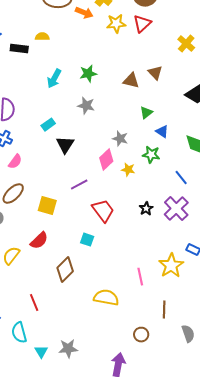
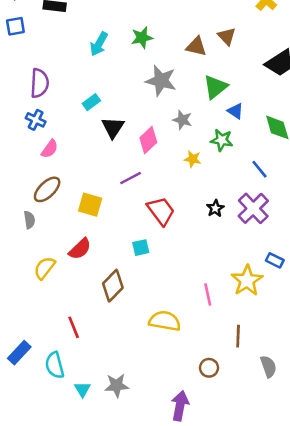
gray star: (86, 106) -> (161, 81), moved, size x1.4
green triangle: (146, 113) -> (215, 87), size x1.5
pink diamond: (106, 160) -> (148, 140), moved
cyan square: (87, 240) -> (141, 248), turned -32

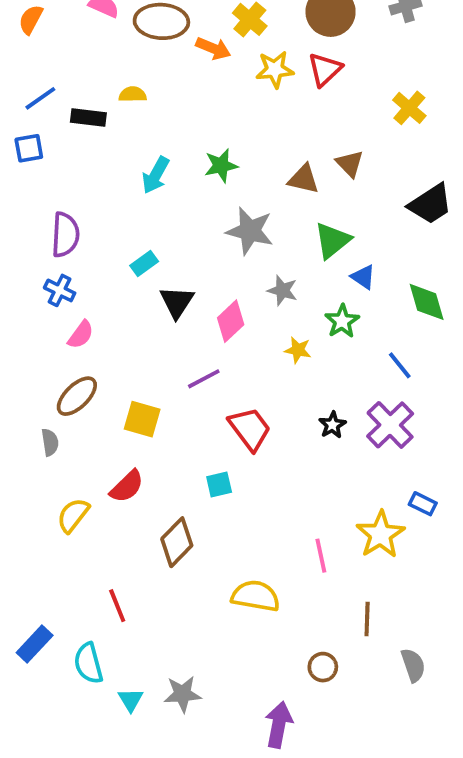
green star: (222, 140) -> (342, 321), turned 30

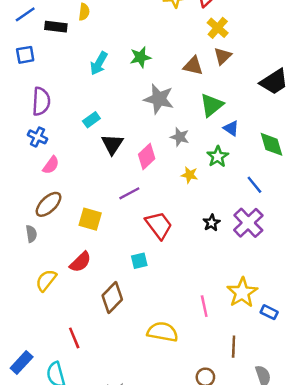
yellow semicircle: (133, 94) -> (84, 12), turned 98
yellow cross: (409, 108) -> (218, 28), moved
blue square: (29, 148) -> (25, 55), moved
brown triangle: (350, 164) -> (223, 56), turned 30
blue rectangle: (423, 504) -> (269, 312), moved

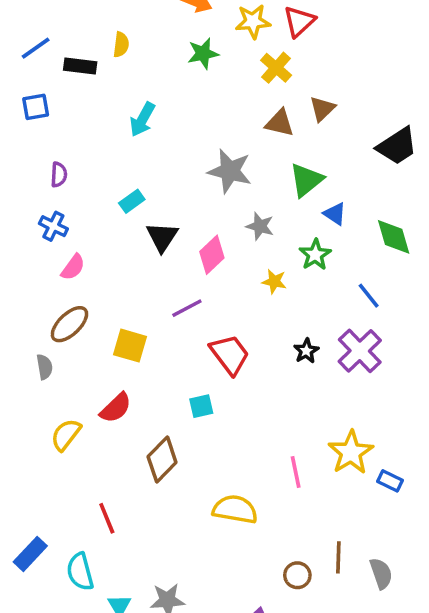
yellow cross: (218, 28) -> (276, 68), moved
green star: (140, 57) -> (203, 53), moved
purple semicircle: (41, 101) -> (59, 175), size x0.6
brown line: (234, 347) -> (338, 557), moved

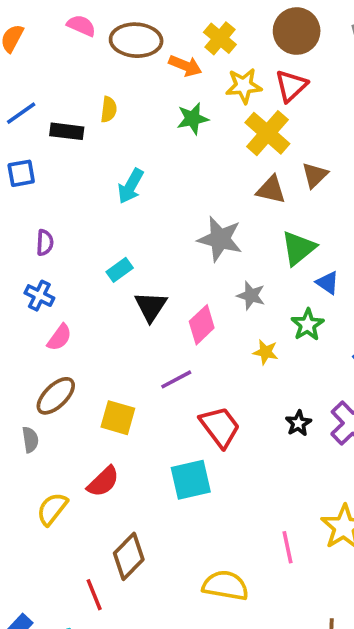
yellow cross: (276, 68) -> (267, 133), size x1.4
cyan square: (201, 406) -> (191, 480), size x1.6
brown diamond: (162, 460) -> (129, 556), moved

